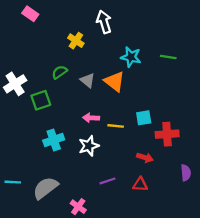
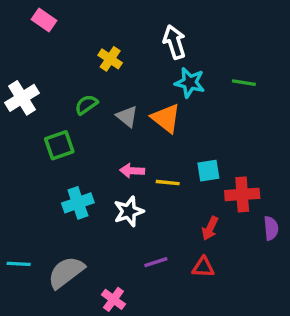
white arrow: (104, 22) -> (174, 42), moved
white cross: (15, 84) -> (22, 98), moved
red arrow: (145, 158) -> (210, 228), turned 98
purple semicircle: (186, 173) -> (271, 228), moved

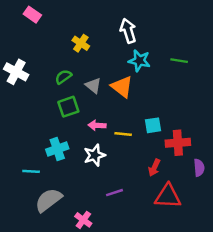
white cross: (22, 98) -> (16, 72), turned -30
green square: (59, 145) -> (68, 107), moved
cyan line: (19, 264) -> (31, 171), moved
red triangle: (203, 267) -> (168, 196), moved, size x1.6

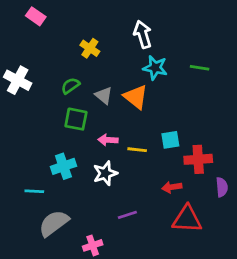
green square: (68, 107) -> (76, 119), turned 30
red arrow: (154, 168) -> (172, 187), turned 56
pink cross: (83, 220) -> (93, 245), turned 35

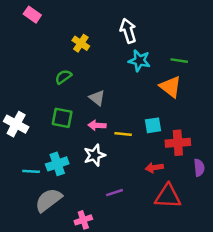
white cross: (18, 80) -> (16, 124), moved
gray triangle: (104, 95) -> (97, 98), moved
orange triangle: (136, 97) -> (170, 87), moved
green square: (76, 119) -> (62, 118), moved
cyan cross: (63, 166) -> (57, 164), moved

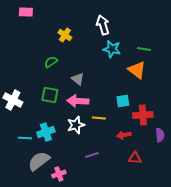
pink rectangle: (32, 15) -> (26, 12), turned -32
pink arrow: (97, 125) -> (78, 101), size x1.5
yellow line: (123, 134) -> (99, 118), moved
red triangle: (168, 196) -> (135, 158), size x0.6
pink cross: (83, 220) -> (59, 174), moved

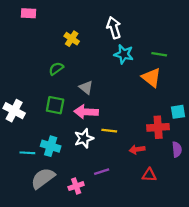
cyan square: (123, 101) -> (178, 112), moved
cyan cross: (46, 132) -> (51, 146), turned 36
pink cross: (59, 174) -> (76, 186), moved

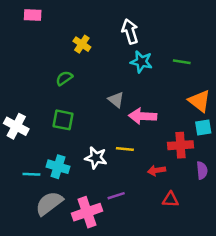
orange triangle: (151, 77) -> (199, 101), moved
gray triangle: (86, 87) -> (116, 100), moved
pink arrow: (86, 112) -> (143, 116), moved
white star: (84, 138) -> (96, 158), turned 30
pink cross: (76, 186) -> (87, 212), size x1.6

